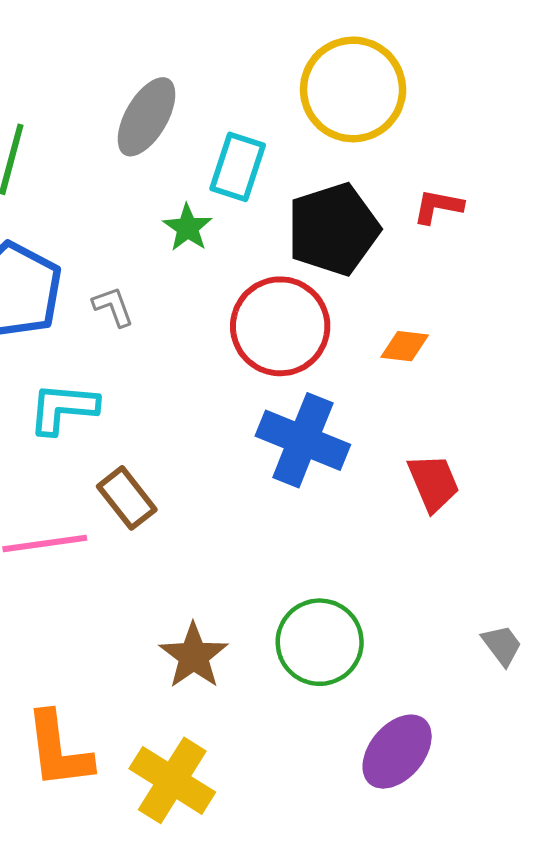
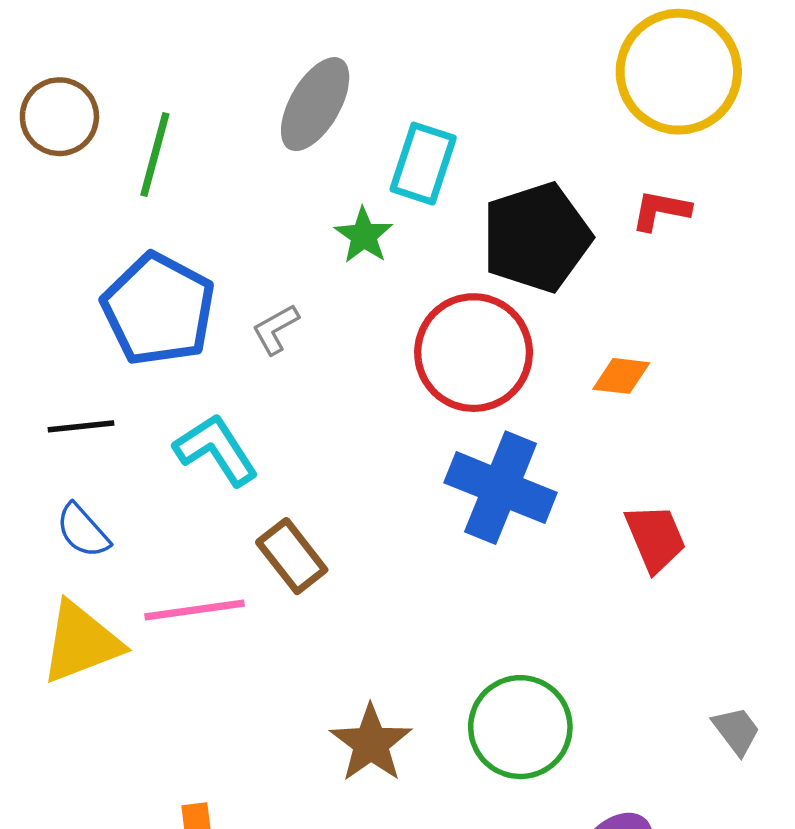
yellow circle: (353, 89) -> (679, 72), moved
gray L-shape: (113, 307) -> (275, 329), turned -99
cyan L-shape: (63, 408) -> (216, 450), turned 52

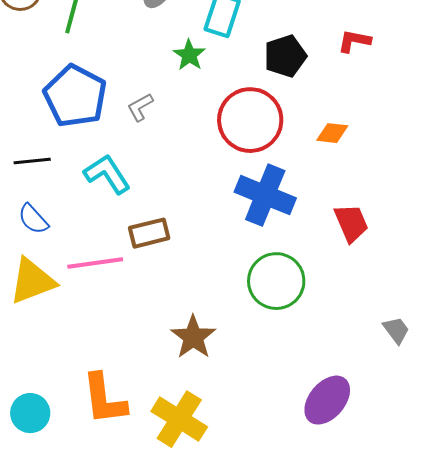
black pentagon: (537, 237) -> (285, 56), size x0.7
brown rectangle: (292, 556) -> (149, 233), turned -66
green circle: (520, 727) -> (276, 281), moved

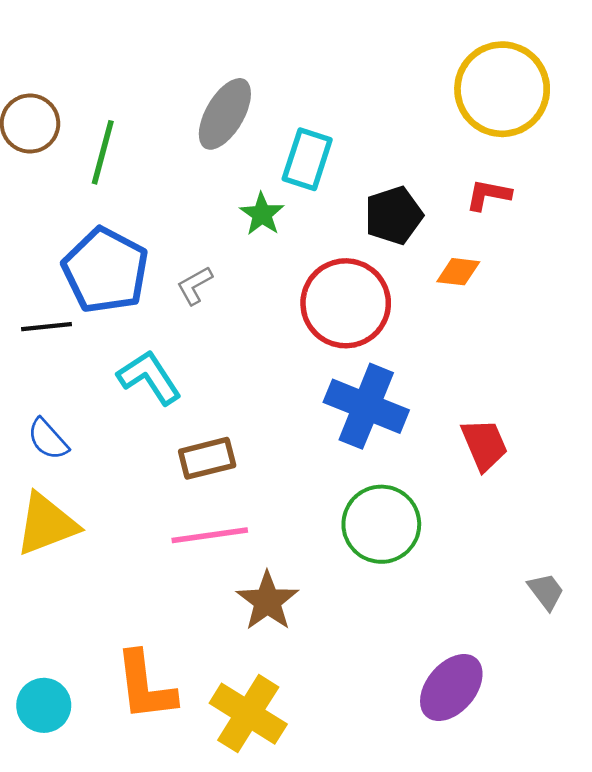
orange diamond: (332, 133) -> (458, 272), moved
black line: (32, 161) -> (46, 327), moved
pink line: (95, 263) -> (210, 535), moved

